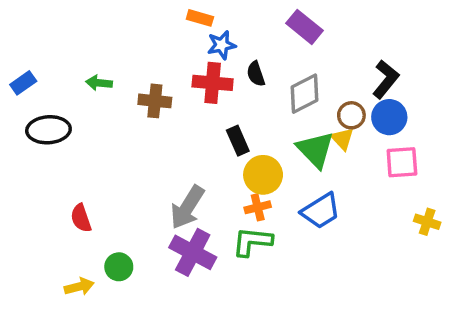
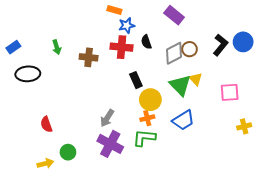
green arrow: (99, 83) -> (57, 47), turned -112
brown circle: (351, 115) -> (190, 49), moved
blue circle: (389, 117) -> (243, 42), moved
gray arrow: (187, 207) -> (107, 118), size x0.7
yellow cross: (427, 222) -> (244, 126), turned -32

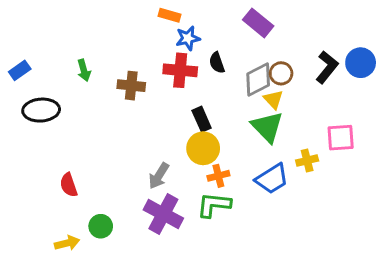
yellow triangle: (196, 79) -> (273, 99), moved
yellow circle: (150, 100) -> (203, 148), moved
yellow cross: (244, 126) -> (307, 161), moved

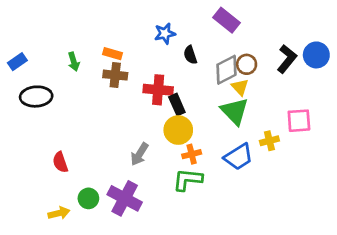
orange rectangle: (169, 15) -> (113, 54), moved
red cross: (180, 70) -> (158, 90), moved
purple cross: (163, 214) -> (125, 198), moved

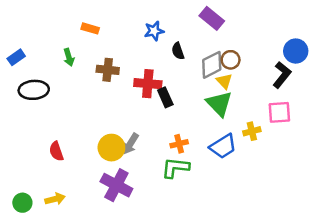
orange rectangle: (113, 54) -> (90, 28), moved
black L-shape: (287, 59) -> (282, 75), moved
yellow circle: (178, 130) -> (111, 148), moved
green circle: (88, 198) -> (22, 203), moved

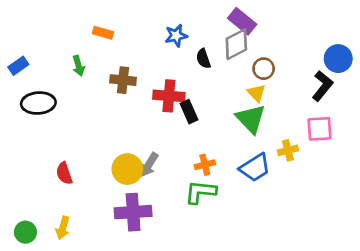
gray diamond: (212, 65) -> (236, 44), moved
purple cross: (116, 185) -> (133, 212), turned -32
yellow arrow: (55, 199) -> (63, 228), turned 120

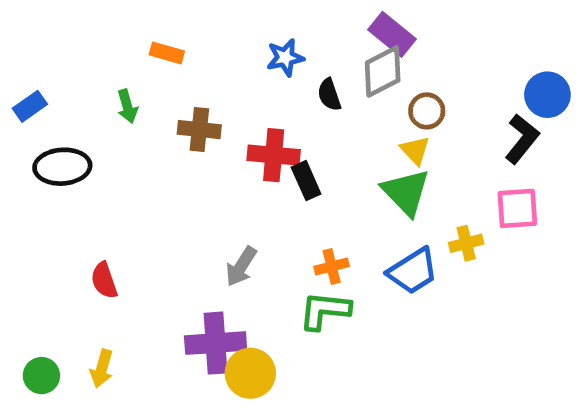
yellow circle: (127, 169) -> (250, 373), moved

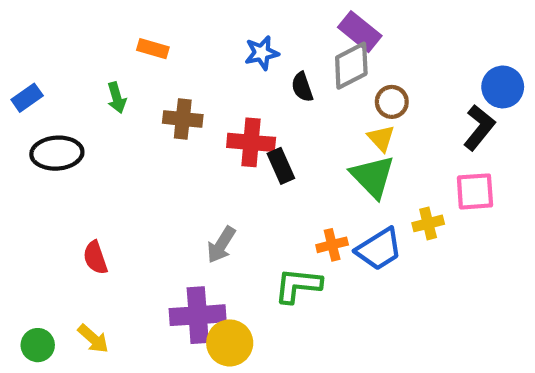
orange cross: (332, 266) -> (332, 245), moved
yellow arrow: (102, 369) -> (93, 339), turned -64

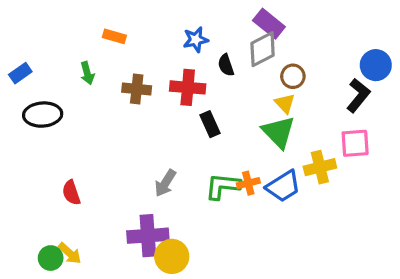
red cross: (251, 142) -> (188, 87), moved
yellow cross: (428, 223) -> (320, 167), size x1.4
green L-shape: (298, 285) -> (223, 186), moved
green circle: (38, 345) -> (51, 258), moved

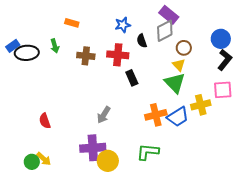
blue circle: (376, 65) -> (221, 39), moved
black ellipse: (43, 115) -> (27, 53), moved
orange cross: (248, 183) -> (156, 115), size x1.5
green L-shape: (223, 186) -> (148, 152), moved

